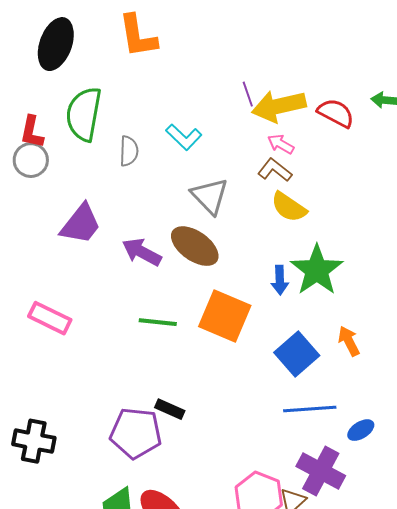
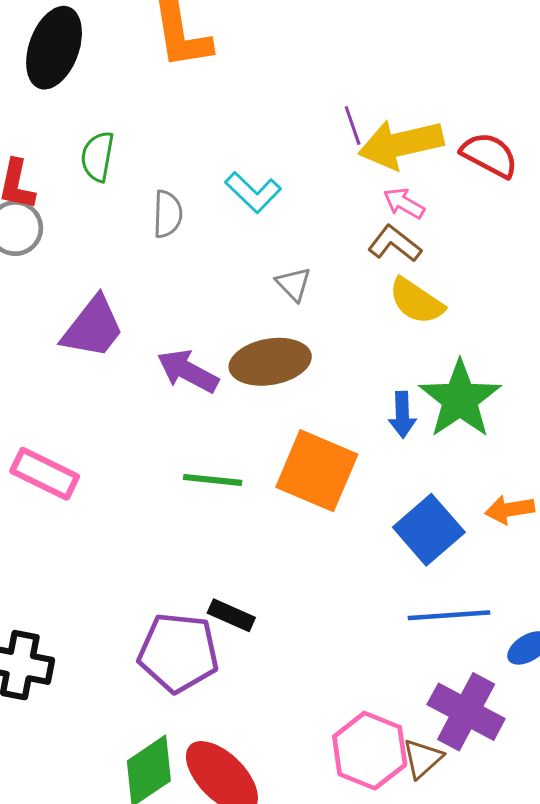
green semicircle: (84, 114) -> (98, 157), size x0.6
gray triangle: (210, 196) -> (293, 284), size x0.6
brown ellipse: (195, 246) -> (270, 362), turned -45
orange arrow: (349, 341) -> (510, 510), turned -72

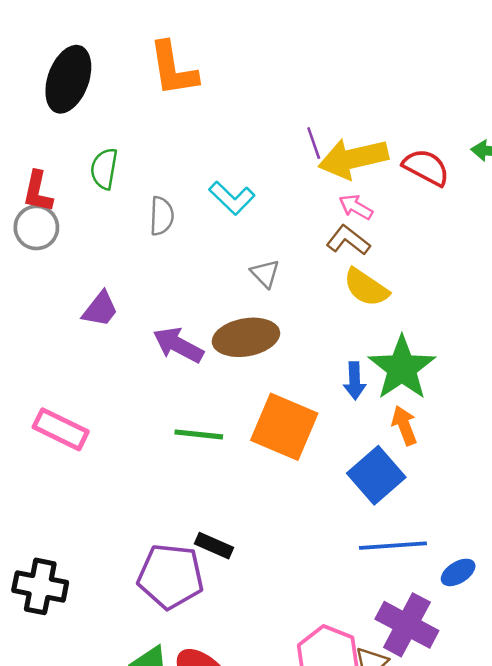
purple trapezoid: (93, 328) -> (100, 309), size x0.7
orange arrow: (510, 510) -> (404, 425), moved, turned 78

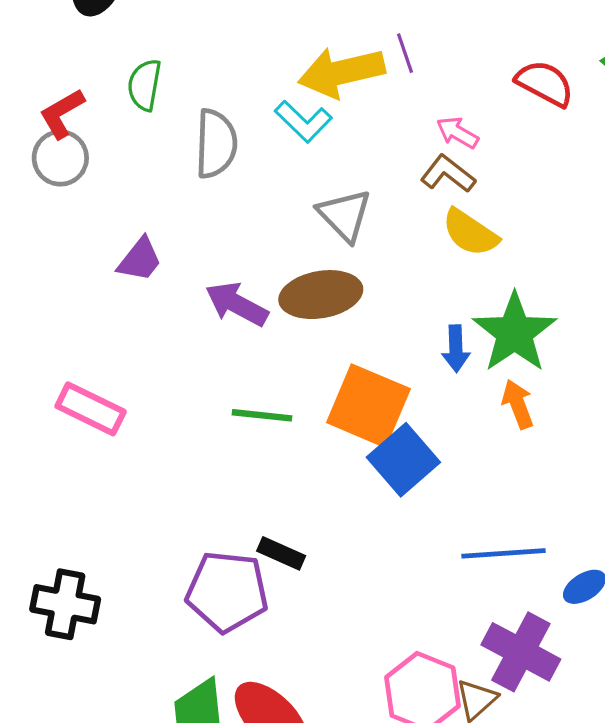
yellow arrow: (353, 158) -> (341, 72), moved
red L-shape: (38, 192) -> (62, 114), turned 48
gray semicircle: (162, 216) -> (216, 144), size x1.4
gray triangle: (265, 273) -> (345, 215), size x1.5
blue square: (376, 475) -> (403, 460), moved

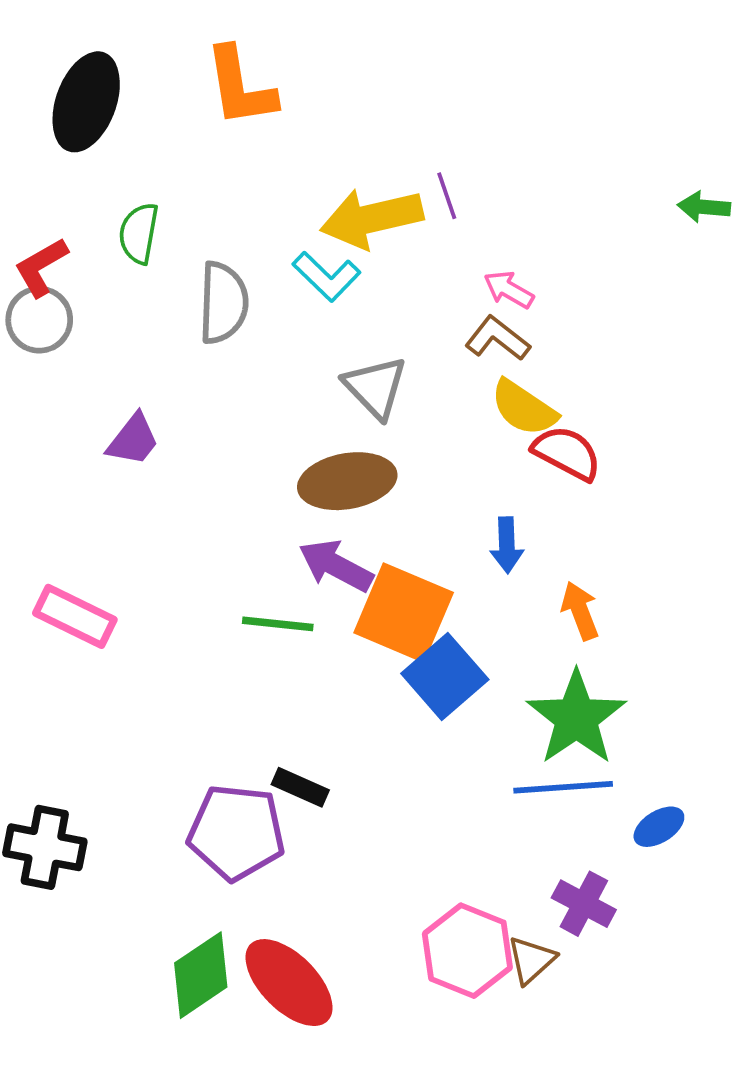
red semicircle: (545, 83) -> (567, 453), moved
purple arrow: (237, 304) -> (336, 566), moved
green star: (515, 333) -> (576, 718), moved
purple cross: (521, 652) -> (584, 904), size x0.7

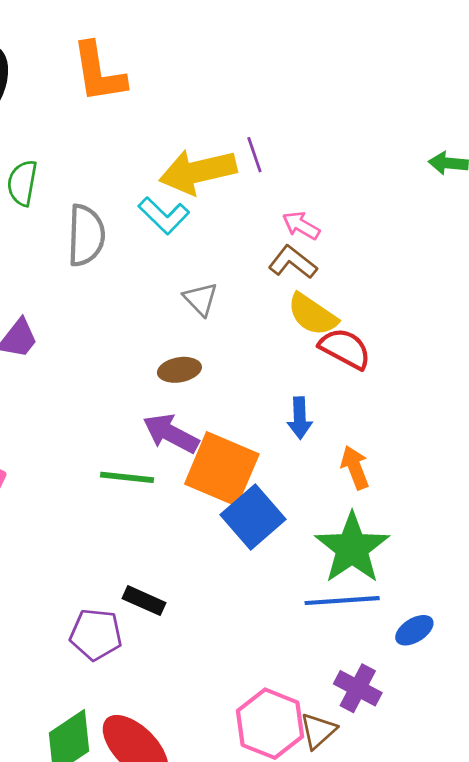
gray triangle: (375, 387) -> (201, 299), size x0.7
brown ellipse: (347, 481) -> (179, 370), size x0.6
purple pentagon: (236, 832) -> (96, 634), size x0.7

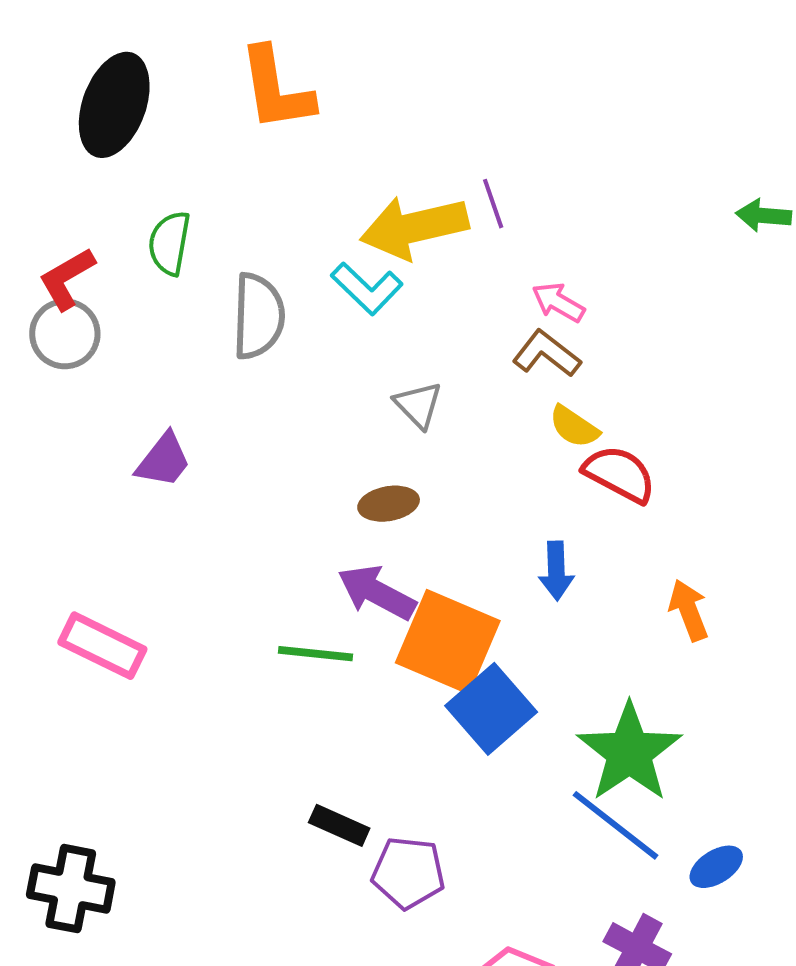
yellow semicircle: (312, 315) -> (574, 427), size x0.7
orange arrow: (355, 467) -> (689, 610), moved
blue line: (342, 601) -> (616, 825), turned 42
purple pentagon: (96, 634) -> (408, 873), moved

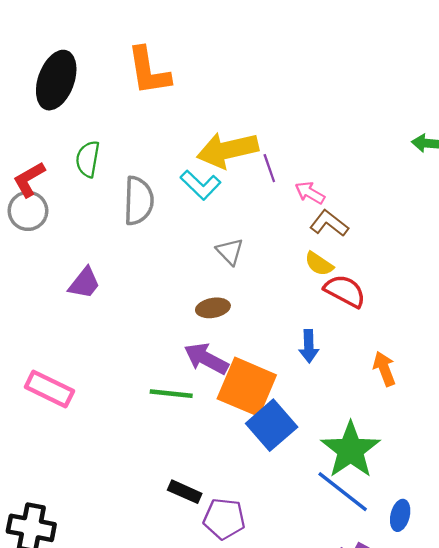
purple line: (493, 204) -> (269, 168), moved
brown L-shape: (546, 354) -> (329, 223), moved
blue ellipse: (716, 867) -> (400, 515), turned -44

